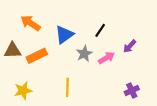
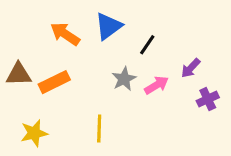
orange arrow: (30, 23) -> (65, 34), moved
blue triangle: (64, 35) -> (108, 26), moved
purple cross: (132, 91) -> (208, 99), moved

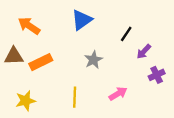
orange arrow: (65, 34) -> (29, 26), moved
black line: (147, 45) -> (126, 34), moved
pink arrow: (157, 85) -> (118, 94), moved

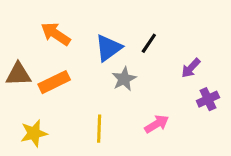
blue triangle: (82, 20) -> (108, 48), moved
orange arrow: (29, 26) -> (56, 34), moved
black line: (126, 34) -> (149, 43), moved

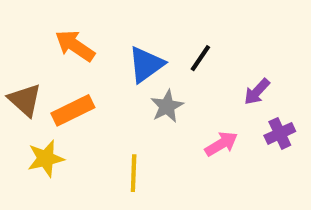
brown triangle: (18, 74) -> (25, 100), turned 44
pink arrow: (157, 124) -> (221, 144), moved
yellow star: (34, 133) -> (46, 159), moved

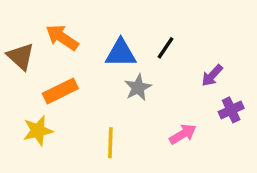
blue triangle: (146, 64) -> (121, 53), turned 36
brown triangle: (25, 100) -> (21, 56), moved
pink arrow: (221, 144) -> (183, 134), moved

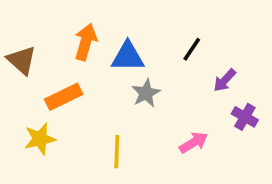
orange arrow: (62, 38) -> (86, 42), moved, turned 72
black line: (166, 48) -> (192, 49), moved
purple cross: (231, 110) -> (245, 117), turned -35

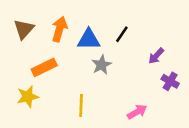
black line: (192, 49) -> (122, 34), moved
brown triangle: (22, 60) -> (24, 29), moved, turned 30
pink arrow: (194, 142) -> (137, 112), moved

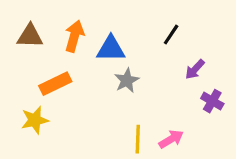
brown triangle: (24, 29) -> (30, 36), turned 50
black line: (122, 34) -> (171, 34), moved
yellow line: (81, 105) -> (138, 139), moved

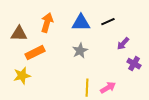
black line: (171, 34) -> (108, 22), turned 32
brown triangle: (30, 36) -> (19, 34), moved
blue triangle: (111, 49) -> (81, 23), moved

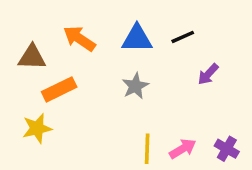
orange arrow: (47, 23) -> (79, 39), turned -72
purple cross: (134, 64) -> (227, 149), moved

